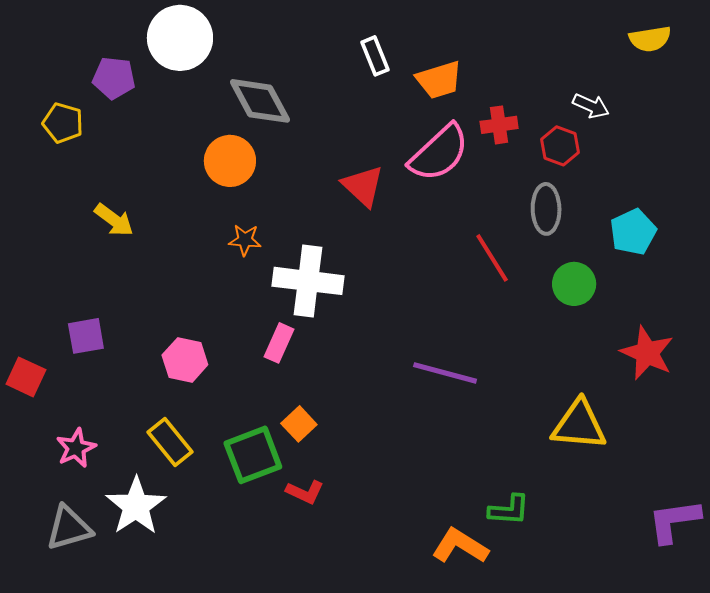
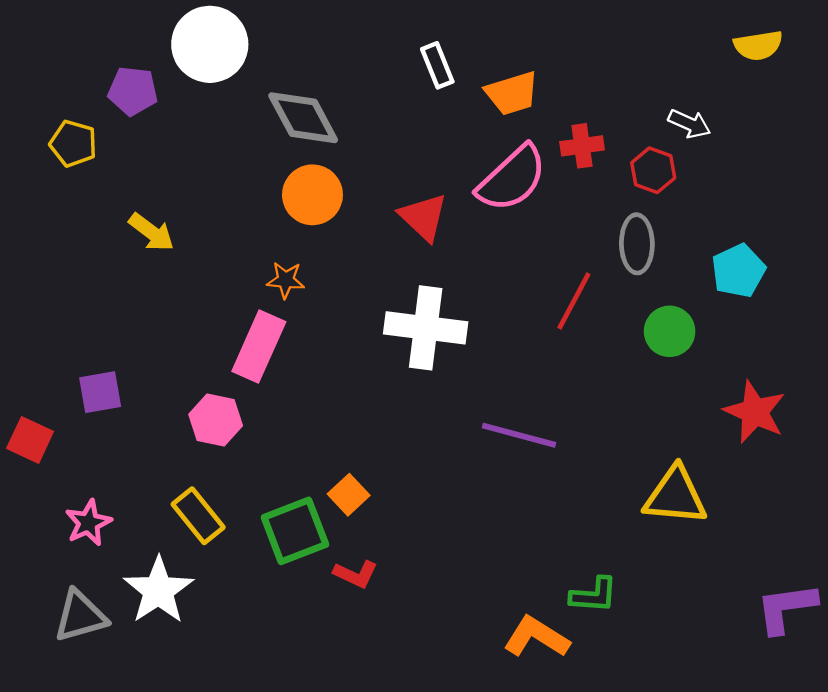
orange circle: (230, 161) -> (312, 195), moved
yellow arrow: (114, 220) -> (151, 232), moved
red line: (492, 258) -> (574, 301), turned 60
white cross: (308, 281) -> (426, 328), moved
pink rectangle: (279, 343) -> (259, 347), moved, size x1.5

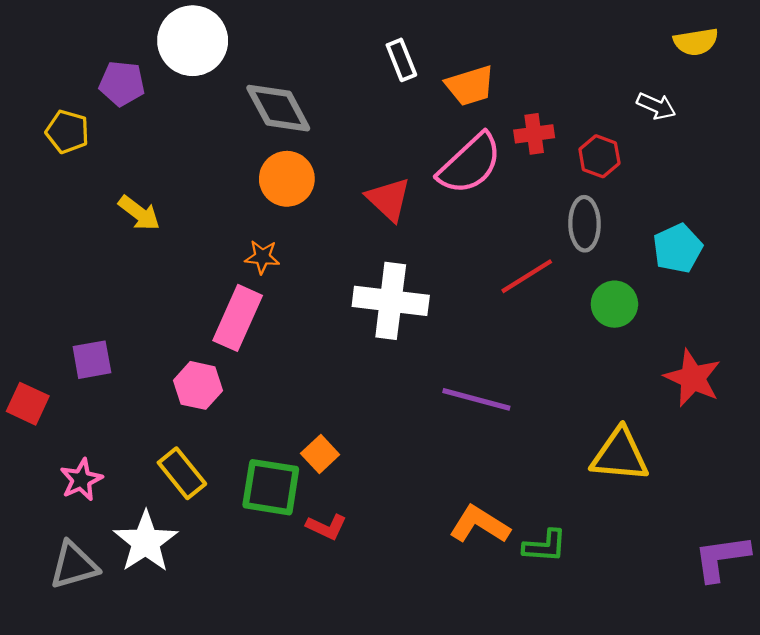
white arrow: (689, 124) -> (656, 106), moved
red line: (574, 301) -> (527, 276), turned 30
green square: (295, 531) -> (271, 487), turned 30
orange L-shape: (537, 637) -> (480, 525), moved

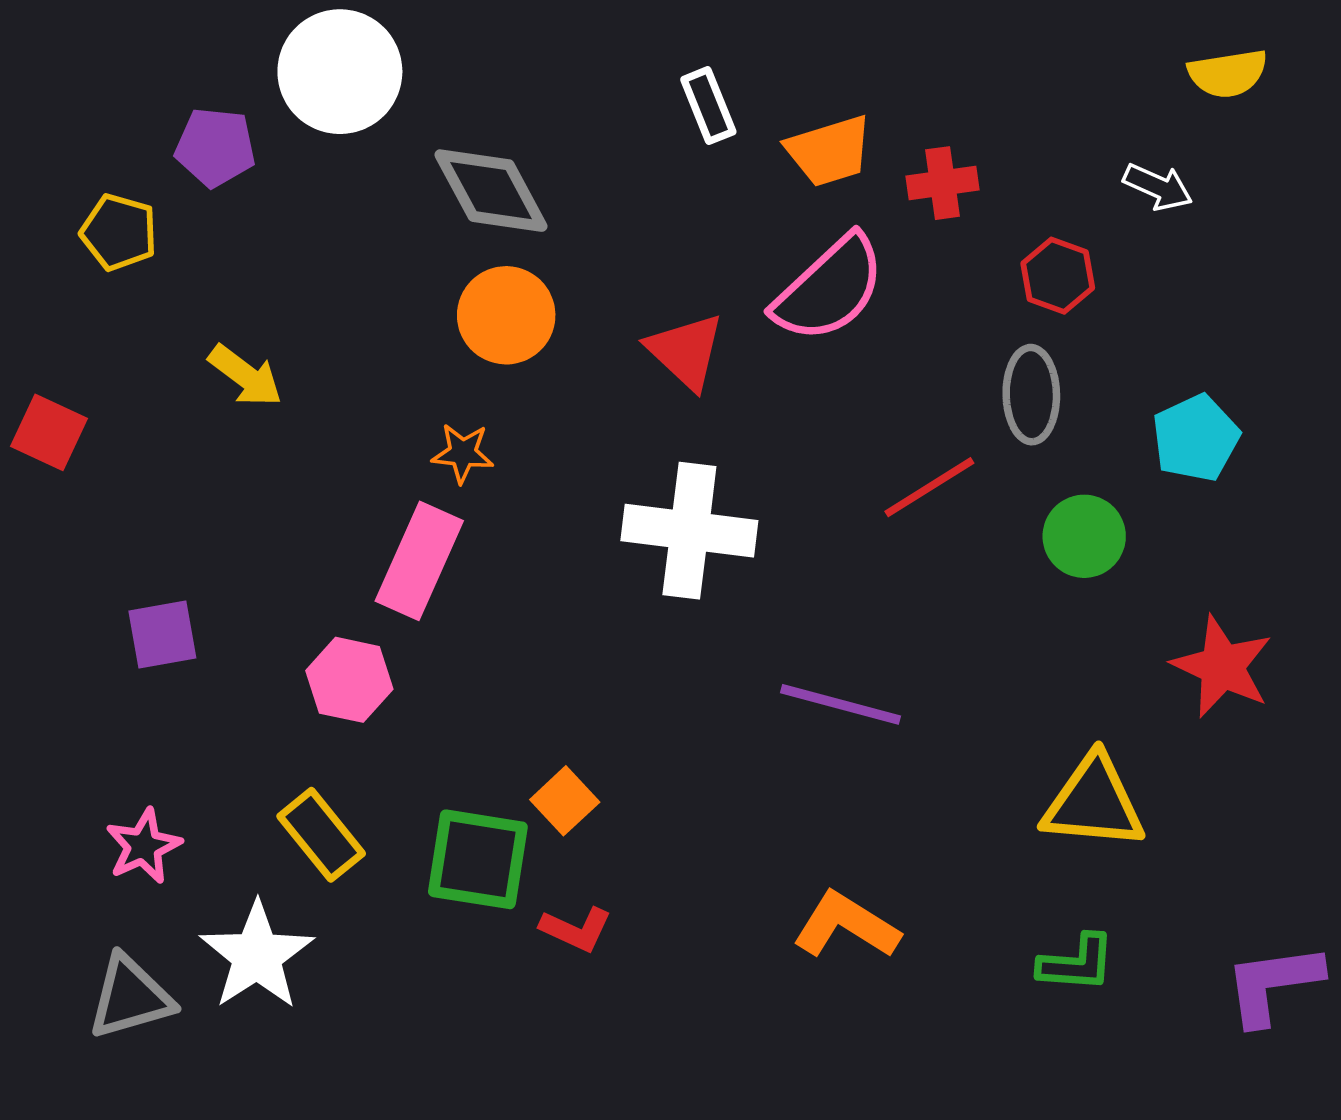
red cross: (534, 134) -> (943, 183), moved
red square: (28, 404) -> (49, 432), moved
green L-shape: (545, 546) -> (1077, 963), moved

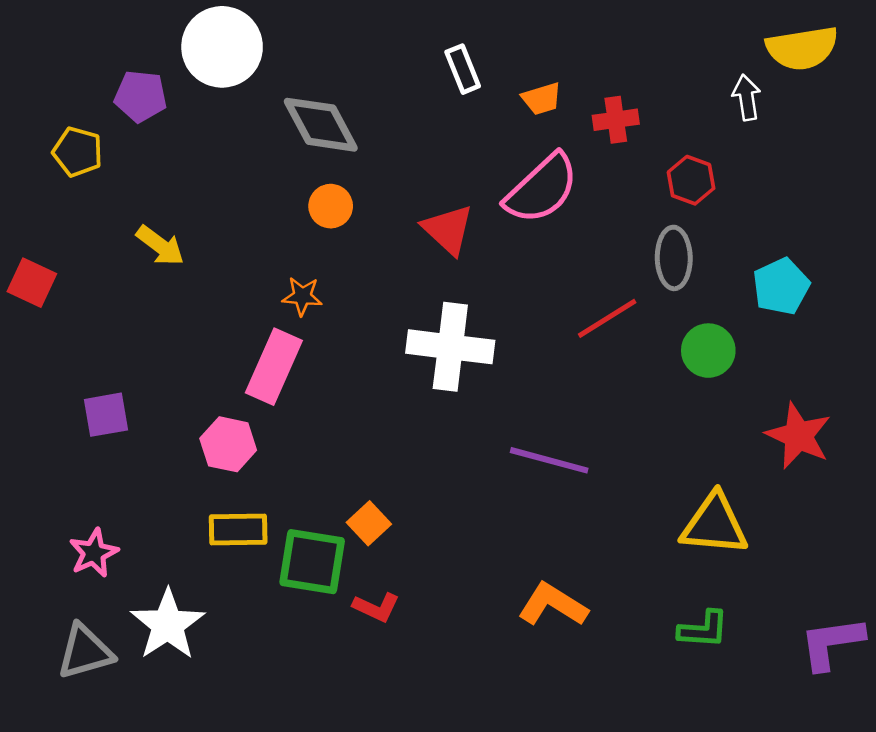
yellow semicircle: (1228, 73) -> (802, 48), size x1.4
orange trapezoid: (829, 151) -> (542, 99), size x0.7
white arrow: (1158, 187) -> (747, 97), moved, turned -123
orange circle: (506, 315) -> (331, 206), size x0.7
yellow rectangle: (321, 835) -> (238, 529), moved, turned -52

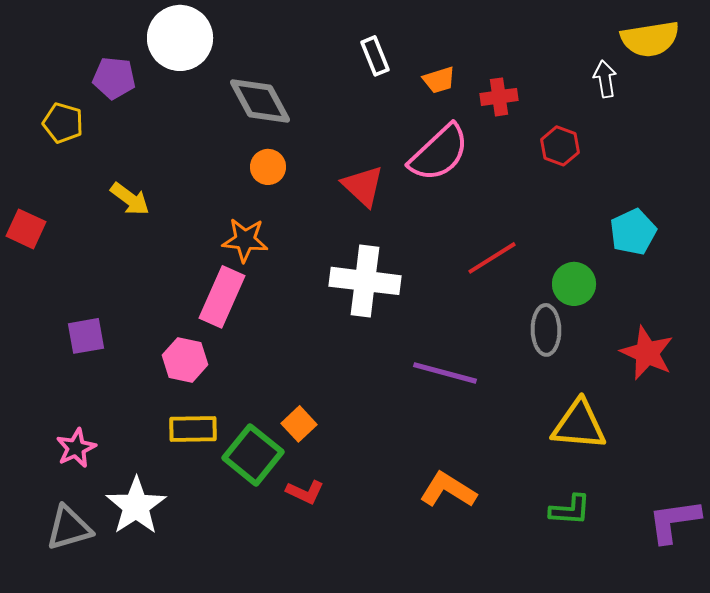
gray ellipse: (674, 258) -> (546, 330), moved
orange star: (302, 296) -> (245, 240), size x1.4
green square: (312, 562) -> (253, 455), turned 30

